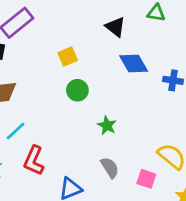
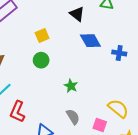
green circle: (77, 90) -> (41, 60), moved

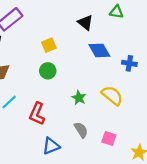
yellow semicircle: (118, 109) -> (112, 96), moved
red L-shape: (17, 112) -> (37, 114), moved

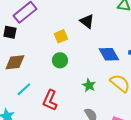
black triangle: (85, 23) -> (87, 21), moved
blue diamond: (99, 50) -> (109, 54), moved

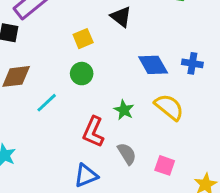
cyan line: (24, 89) -> (47, 103), moved
red L-shape: (50, 100) -> (93, 132), moved

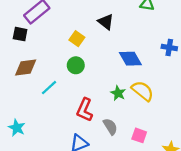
yellow square: (83, 39) -> (77, 39), turned -32
blue cross: (192, 63) -> (169, 47), moved
green star: (124, 110) -> (118, 93), moved

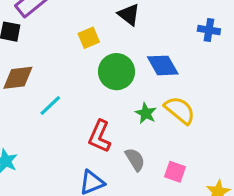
yellow square: (77, 39) -> (89, 38), turned 32
blue cross: (169, 47) -> (209, 30), moved
green circle: (76, 65) -> (117, 72), moved, size x1.5

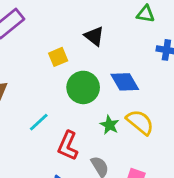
cyan line: (50, 106) -> (39, 122), moved

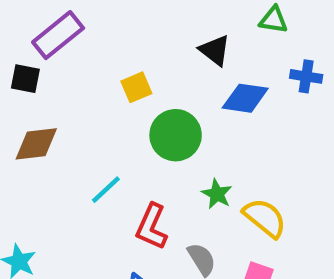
black triangle: (94, 36) -> (215, 50), moved
blue diamond: (125, 82) -> (245, 98), moved, turned -52
yellow semicircle: (140, 122) -> (265, 218), moved

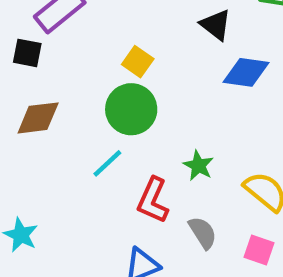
yellow square: (136, 87) -> (138, 62), turned -32
green circle: (176, 135) -> (131, 109), moved
green star: (217, 194) -> (198, 166), moved

